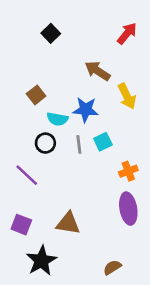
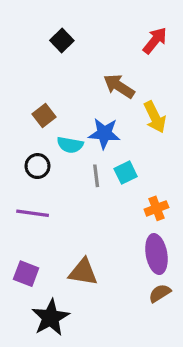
black circle: (45, 143) -> (37, 166), moved
purple line: (27, 175) -> (33, 213), turned -35
brown semicircle: (112, 267) -> (160, 293), moved

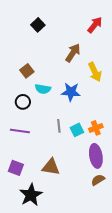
brown arrow: (119, 86) -> (73, 53), turned 90
blue star: (104, 133) -> (71, 92), moved
cyan square: (126, 173) -> (77, 130), moved
gray line: (96, 176) -> (59, 126), moved

